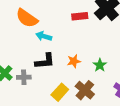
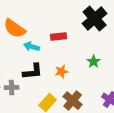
red rectangle: (80, 16) -> (59, 37), moved
green star: (100, 65) -> (94, 62), moved

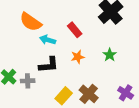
red rectangle: (59, 37) -> (75, 30), turned 56
orange star: (62, 72) -> (78, 57), moved

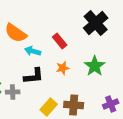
green star: (110, 55) -> (95, 66), size x1.5
purple cross: (126, 93) -> (111, 104), turned 35
brown cross: (89, 94) -> (74, 105), turned -36

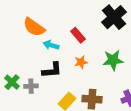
green star: (95, 66) -> (113, 60), turned 30

